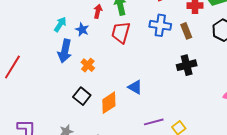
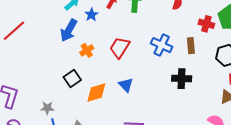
blue cross: (160, 25) -> (162, 45), moved
red trapezoid: (121, 33) -> (120, 48), moved

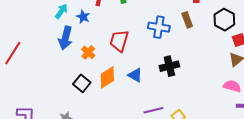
black cross: (182, 79) -> (169, 66), moved
orange diamond: (96, 92) -> (107, 77), moved

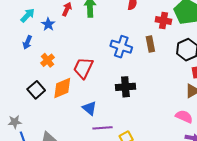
blue arrow: (65, 38) -> (27, 42), size x0.6
red trapezoid: (119, 41) -> (83, 68), moved
blue triangle: (135, 75) -> (89, 108), moved

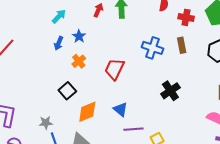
red cross: (163, 21) -> (186, 17), moved
blue star: (48, 24) -> (79, 36), moved
black cross: (125, 87) -> (170, 91), moved, turned -30
orange diamond: (62, 88) -> (87, 112), moved

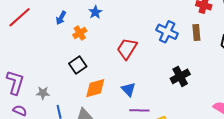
blue arrow: (59, 43) -> (61, 18), moved
orange cross: (79, 61) -> (80, 33), moved
gray star: (46, 123) -> (43, 93), moved

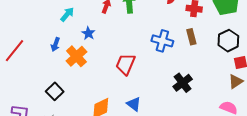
orange cross: (80, 33) -> (76, 56), size x1.5
black square: (78, 65) -> (55, 91), moved

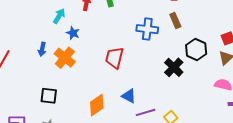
cyan arrow: (67, 14) -> (59, 16), moved
black hexagon: (228, 41) -> (196, 50), moved
black square: (55, 91) -> (49, 96), turned -30

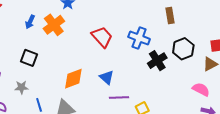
blue cross: (147, 29) -> (139, 38), moved
blue arrow: (42, 49) -> (30, 22), moved
red trapezoid: (114, 58) -> (102, 37), turned 110

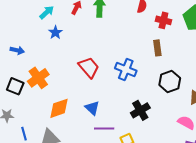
blue arrow: (30, 22) -> (17, 50), turned -104
orange cross: (54, 25) -> (38, 78), moved
black cross: (157, 61) -> (140, 110), moved

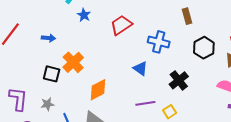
red trapezoid: (89, 67) -> (121, 25), moved, turned -75
blue triangle: (92, 108) -> (140, 68), moved

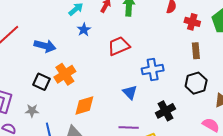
brown rectangle: (187, 16) -> (196, 51), moved
blue arrow: (49, 38) -> (45, 46), size x1.5
blue cross: (159, 42) -> (153, 69), turned -35

